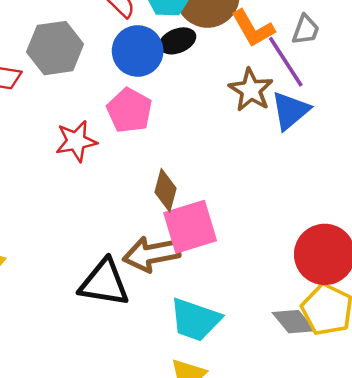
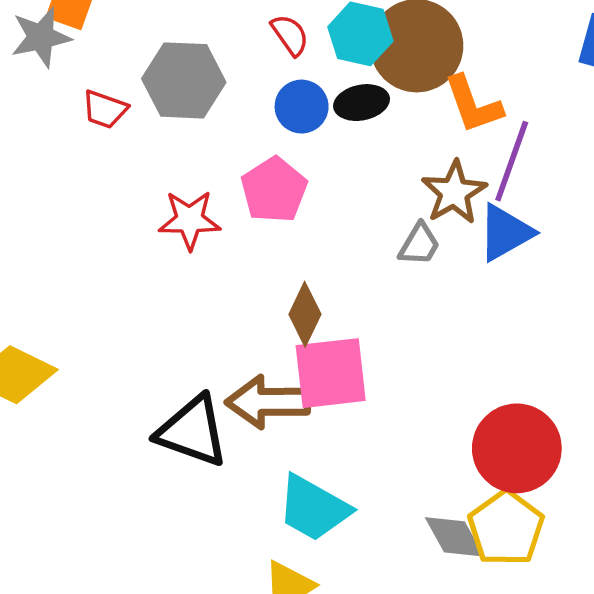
gray trapezoid: (306, 30) -> (419, 244), moved
blue circle: (138, 51) -> (302, 107), size x0.7
purple line: (286, 62) -> (512, 161), turned 42

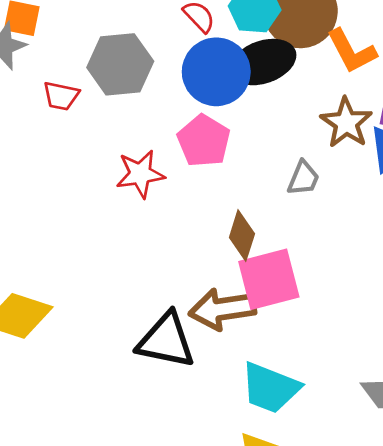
black ellipse: (362, 103) -> (263, 62), size x1.5
blue circle: (302, 107) -> (216, 72), size x1.6
gray trapezoid: (419, 244) -> (303, 178), moved

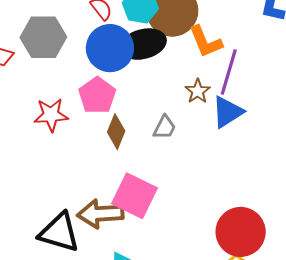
brown star: (346, 123) -> (198, 91), size x0.7
brown diamond: (242, 236) -> (116, 132), moved
pink square: (269, 279) -> (135, 196), turned 36

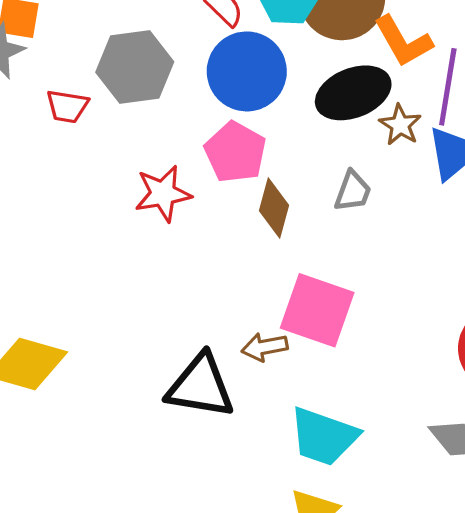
black ellipse: (143, 44) -> (353, 93), moved
brown arrow: (100, 214) -> (265, 347), size x0.6

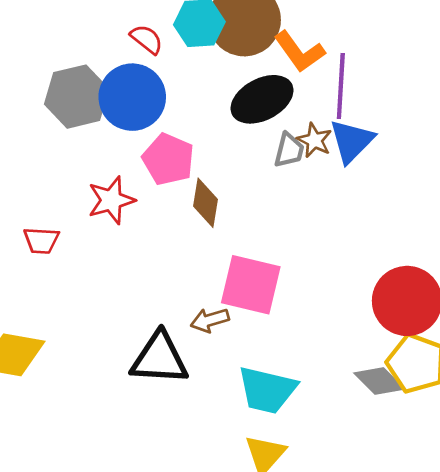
blue circle: (247, 71) -> (132, 97), moved
red trapezoid: (67, 106) -> (41, 240), moved
brown star: (400, 125) -> (314, 140), moved
gray trapezoid: (353, 191) -> (289, 150), moved

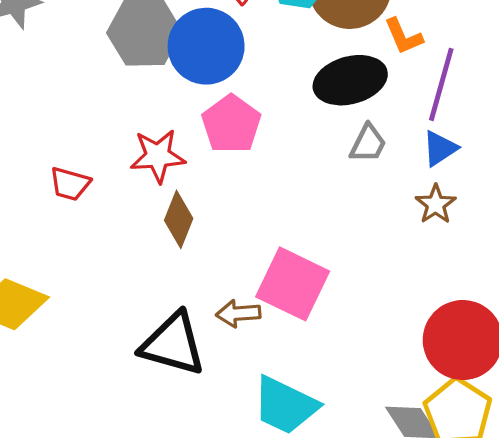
orange L-shape: (299, 52) -> (403, 36), size x0.7
brown star: (314, 140) -> (436, 204), moved
blue triangle: (352, 141) -> (440, 148), size x0.7
brown diamond: (206, 203) -> (179, 219), moved

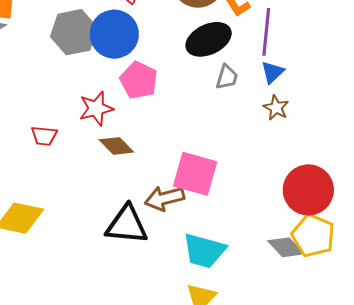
brown diamond: (179, 219) -> (116, 146), turned -56
brown arrow: (238, 313) -> (164, 198), size x1.4

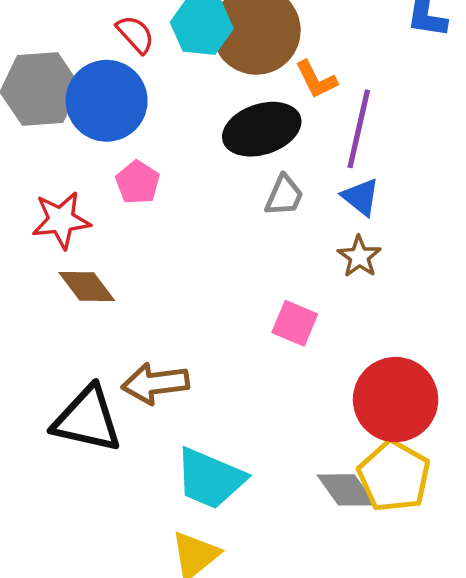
blue triangle: (272, 72) -> (361, 197), turned -45
pink pentagon: (139, 80) -> (138, 182), size x0.7
pink square: (195, 174) -> (295, 323), moved, size x0.6

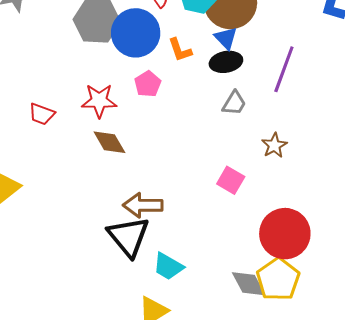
orange L-shape: (316, 80) -> (180, 50), moved
black ellipse: (262, 129) -> (226, 62), size x0.7
blue triangle: (361, 197) -> (226, 38), moved
black triangle: (87, 419) -> (128, 237), moved, turned 30
cyan trapezoid: (210, 479) -> (168, 266), size x0.7

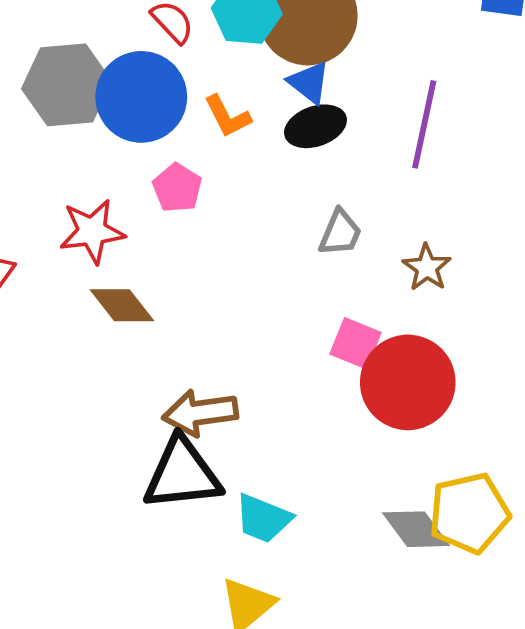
gray trapezoid: (234, 103) -> (340, 233), moved
red circle: (285, 234) -> (408, 382), moved
black triangle: (128, 237) -> (182, 474), turned -48
yellow pentagon: (278, 279) -> (469, 513), turned 30

